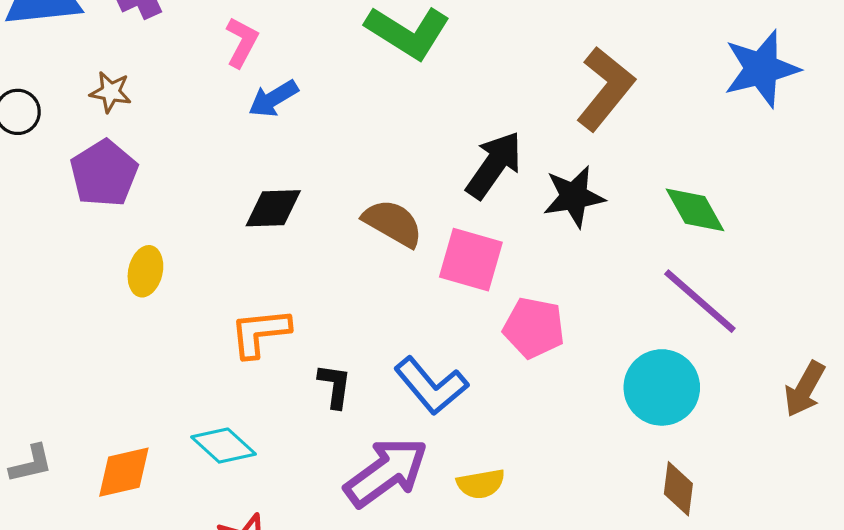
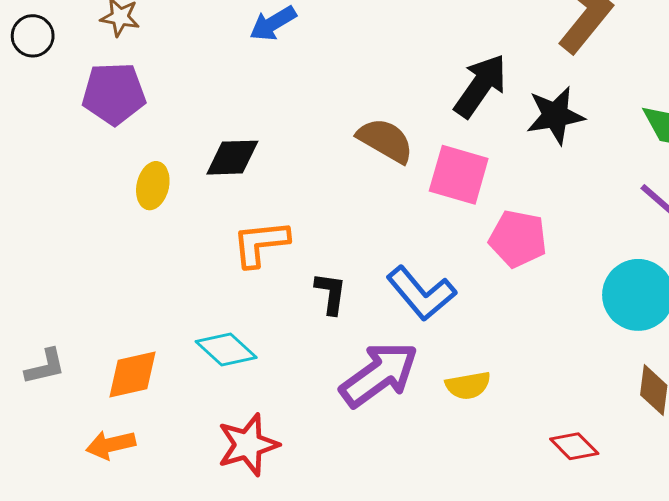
purple pentagon: (104, 173) -> (114, 94), turned 30
black diamond: (273, 208) -> (232, 158), moved

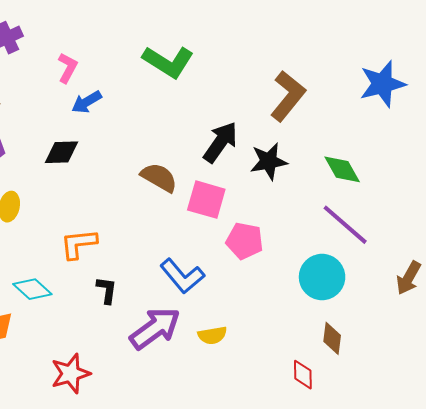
black diamond: (232, 158) -> (62, 152), moved
black L-shape: (331, 293) -> (107, 290), moved
cyan diamond: (226, 350) -> (32, 289), moved
red diamond: (574, 446) -> (303, 375), moved, turned 44

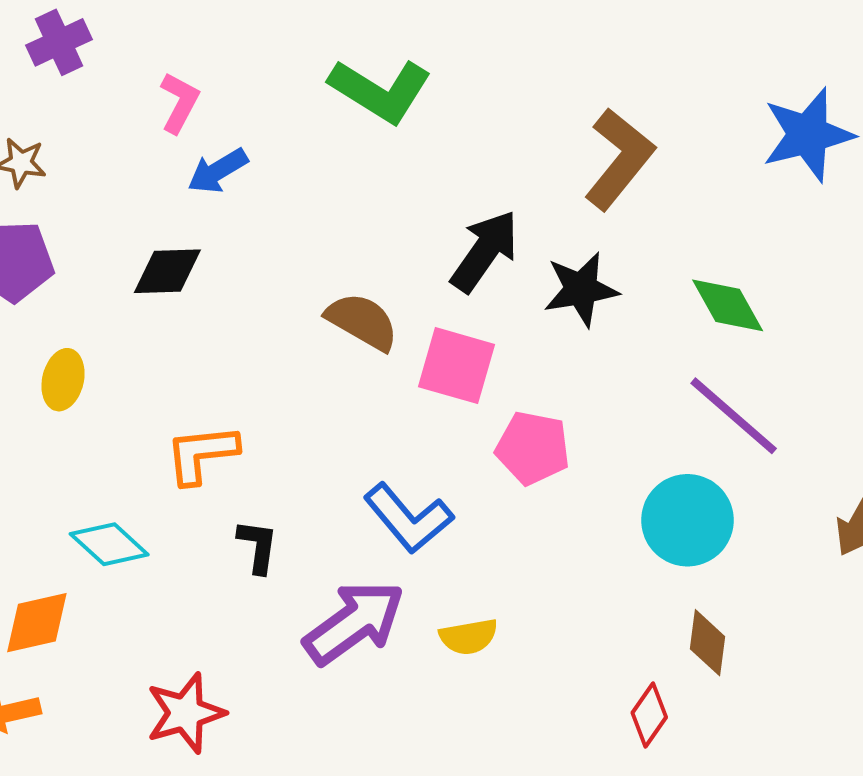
red diamond: (303, 375) -> (649, 715), turned 36

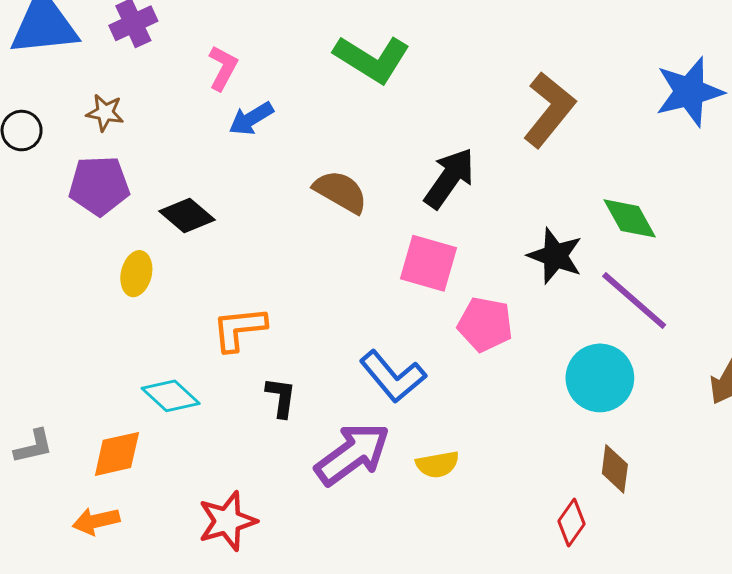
black diamond: (167, 271) -> (187, 215), moved, turned 42
black star: (581, 289) -> (555, 256), moved, turned 30
brown semicircle: (362, 321) -> (341, 192), moved

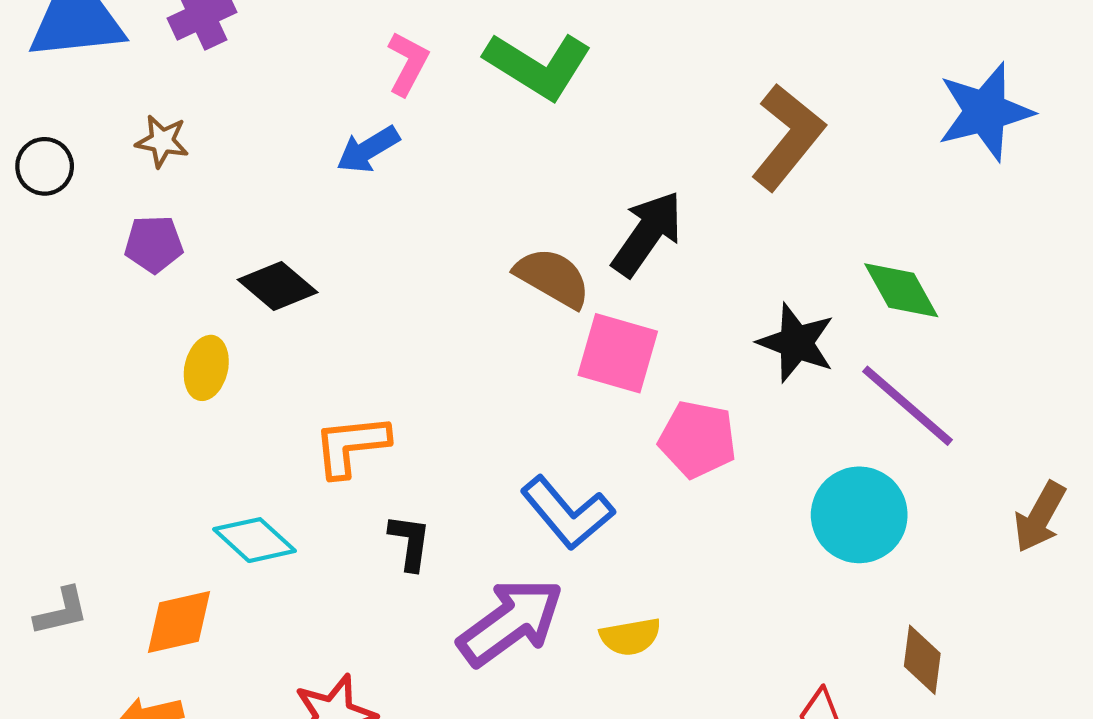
pink L-shape: (223, 68) -> (408, 63), moved
purple pentagon: (99, 186) -> (154, 244), size x0.7
brown semicircle: (341, 192) -> (553, 278), moved
brown diamond: (615, 469) -> (922, 660), moved

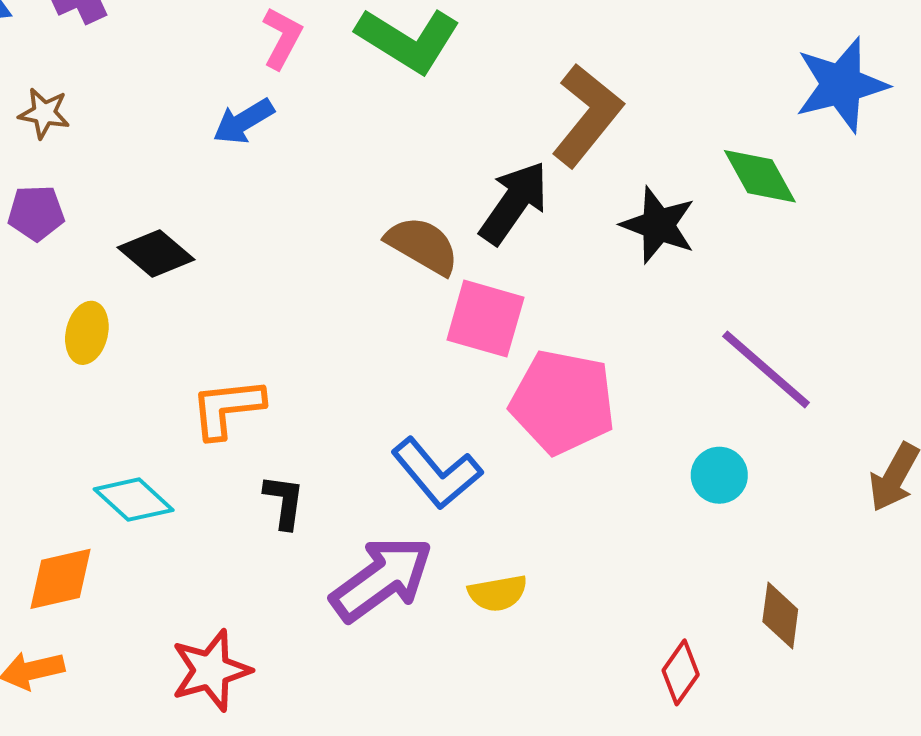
brown L-shape: (788, 137) -> (587, 115), moved
green diamond: (901, 290) -> (760, 176), moved
black star: (796, 343) -> (658, 225), moved
pink pentagon: (698, 439) -> (563, 402), size x1.4
cyan circle: (859, 515) -> (719, 475), size x0.6

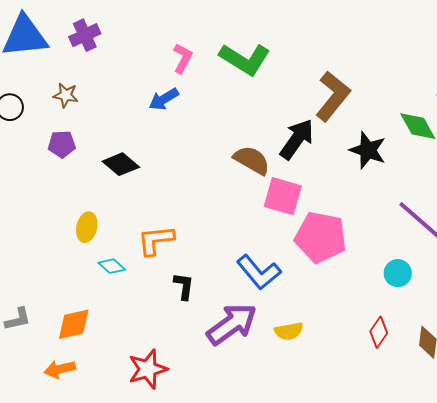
yellow ellipse: (87, 333) -> (87, 227), moved
cyan diamond: (134, 500) -> (112, 266), moved, size x0.7
red diamond: (681, 672) -> (379, 332), moved

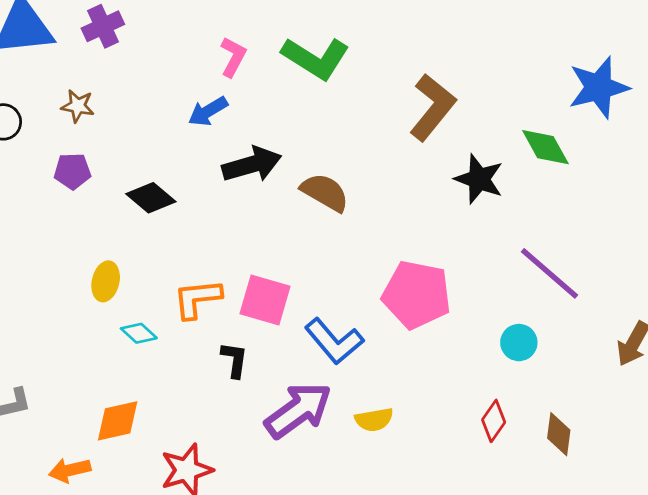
black arrow: (297, 139) -> (252, 164), moved, turned 39
pink square: (283, 196) -> (265, 300), moved
orange diamond: (74, 324) -> (118, 421), moved

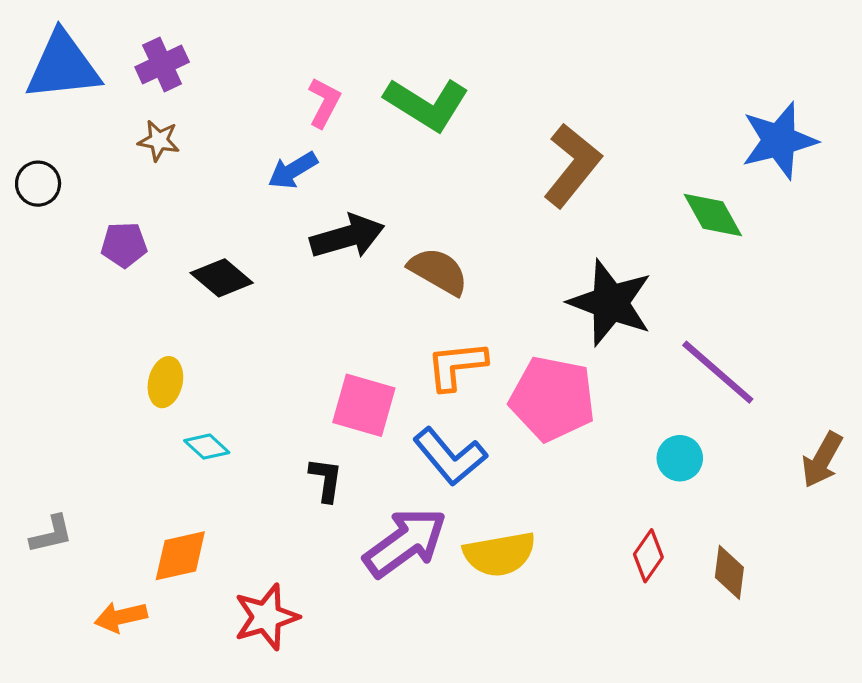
brown star: (78, 106) -> (159, 141), moved
black star: (479, 179) -> (610, 303), moved, size x1.4
orange L-shape: (197, 299) -> (457, 366), moved
yellow semicircle: (374, 420) -> (500, 554), size x1.5

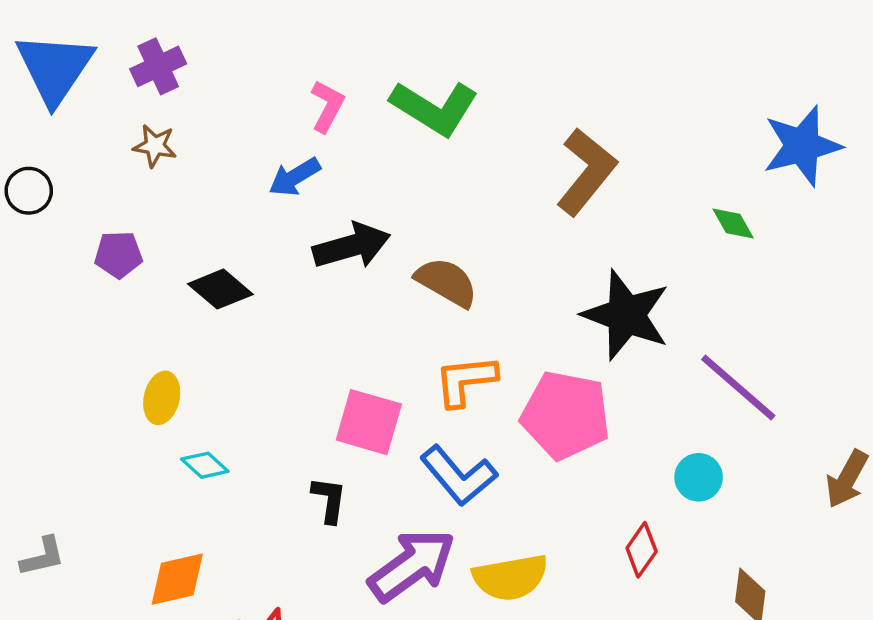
blue triangle: (63, 66) -> (55, 68), turned -50
green diamond: (713, 215) -> (733, 224), size x0.7
red diamond: (648, 556) -> (642, 550), moved

